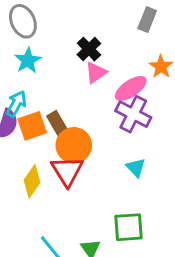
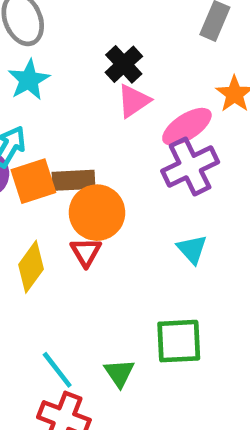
purple cross: (133, 114) -> (190, 167), turned 36
brown rectangle: (58, 125) -> (74, 180), turned -64
red triangle: (67, 171) -> (86, 252), size x0.6

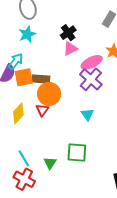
purple cross: (190, 167) -> (91, 79), turned -30

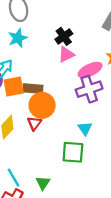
purple cross: (91, 79) -> (89, 89), turned 30
green square: (77, 153) -> (73, 152), moved

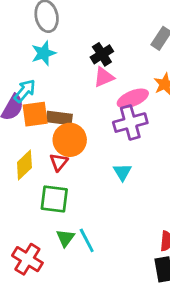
green square: (73, 152) -> (54, 199), moved
cyan line: (14, 178) -> (87, 240), moved

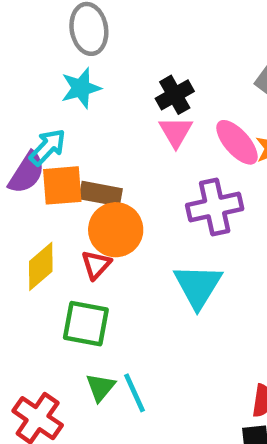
pink triangle: (104, 77) -> (176, 132), turned -40
pink ellipse: (133, 98) -> (237, 142), moved, turned 68
cyan triangle: (122, 172) -> (198, 286), size x1.6

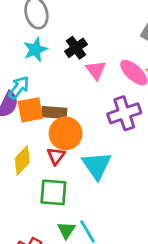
black cross: (175, 95) -> (76, 48), moved
cyan triangle: (198, 286) -> (97, 165), moved

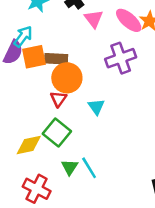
yellow diamond: (22, 160) -> (29, 145), moved, turned 36
cyan triangle: (97, 165) -> (96, 107), size x0.6
green square: (53, 192) -> (57, 133), turned 36

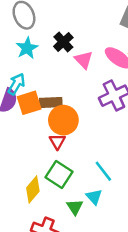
cyan triangle: (96, 107) -> (94, 197), moved
yellow diamond: (29, 145) -> (33, 189), turned -32
cyan line: (89, 168) -> (103, 171), moved

